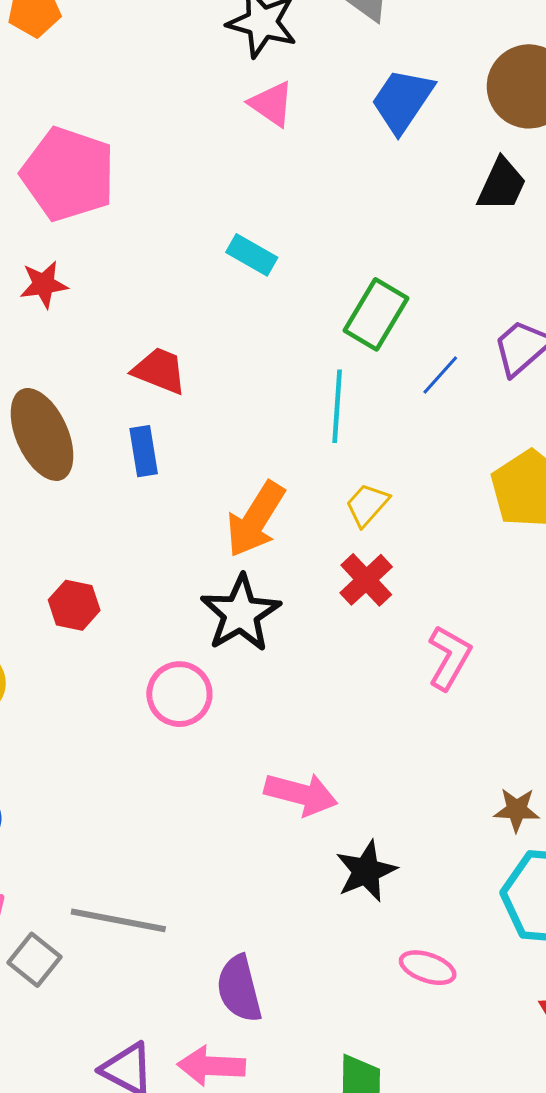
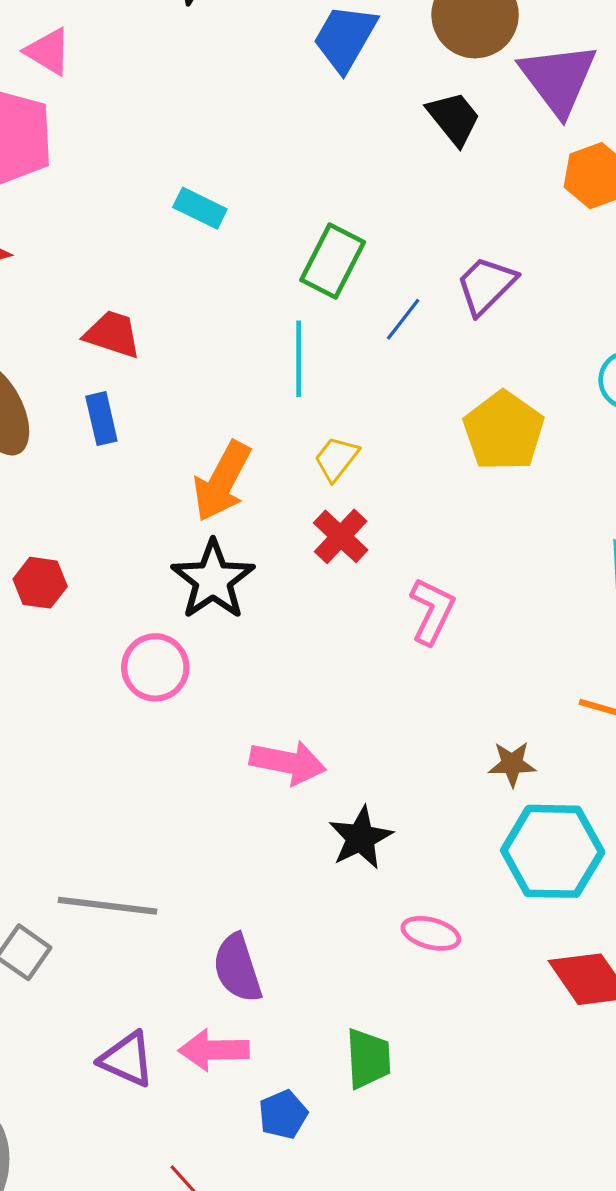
pink triangle: (272, 104) -> (48, 51), moved
black trapezoid: (502, 185) -> (454, 118), turned -60

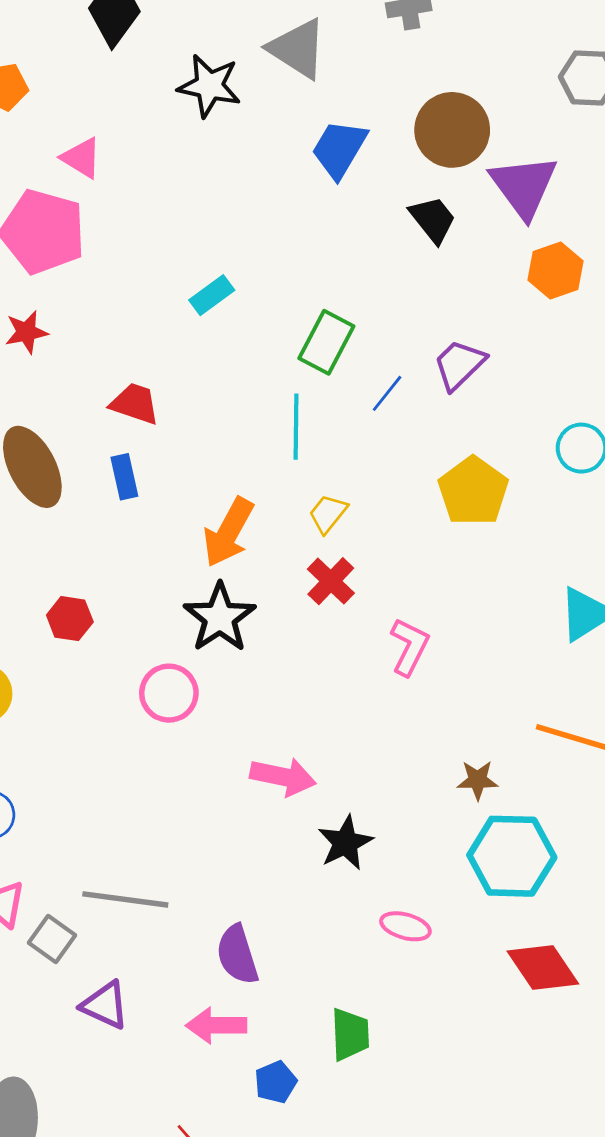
cyan rectangle: (200, 208) -> (212, 295), turned -63
purple triangle: (127, 1059) -> (105, 1005), moved

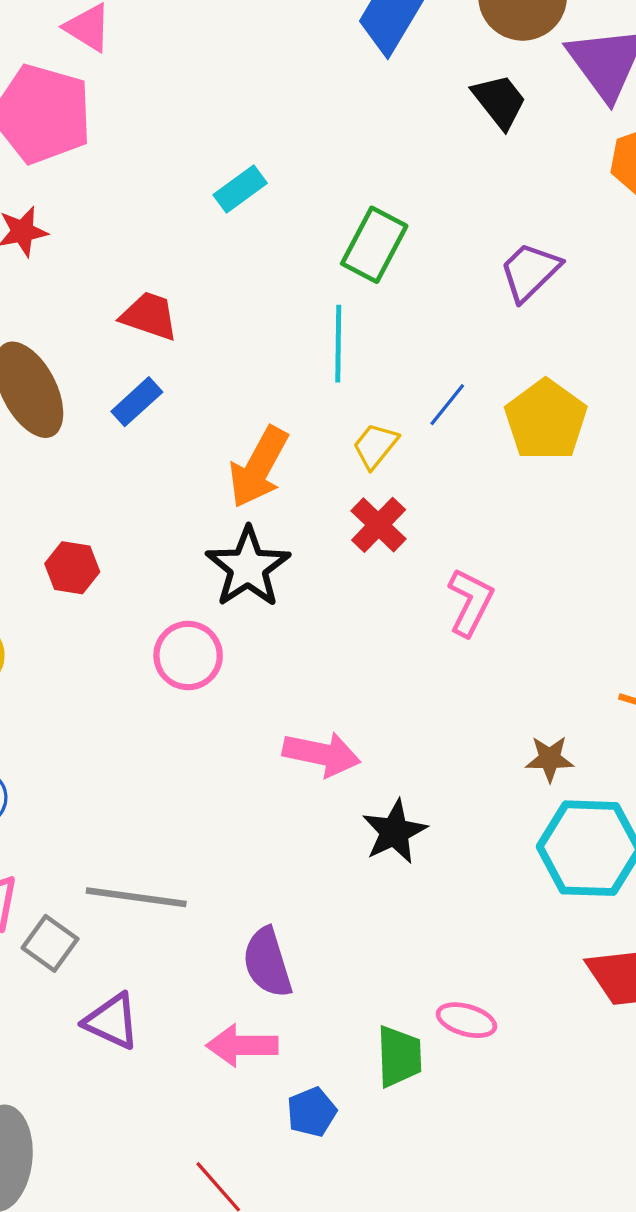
blue line: (387, 393) -> (447, 405), moved
blue rectangle: (124, 477) -> (137, 402), turned 60
pink ellipse: (405, 926) -> (466, 1020), moved

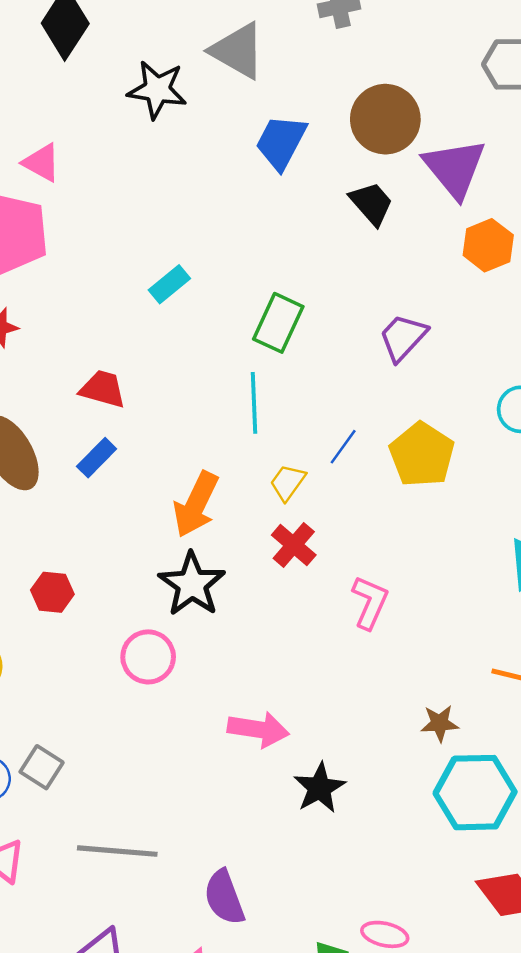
gray square: (50, 943) -> (42, 767), moved

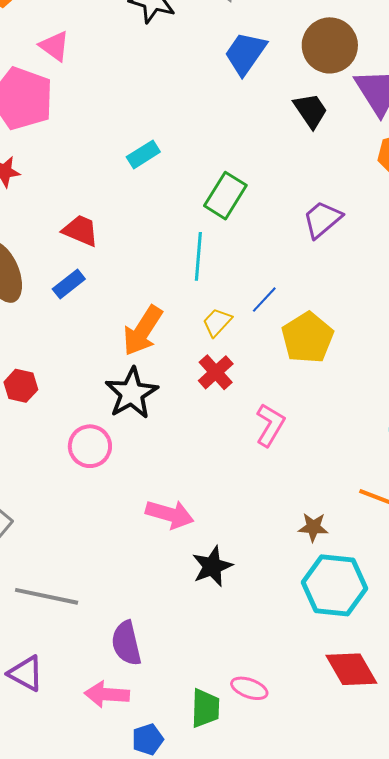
yellow pentagon: (422, 455) -> (307, 338), moved

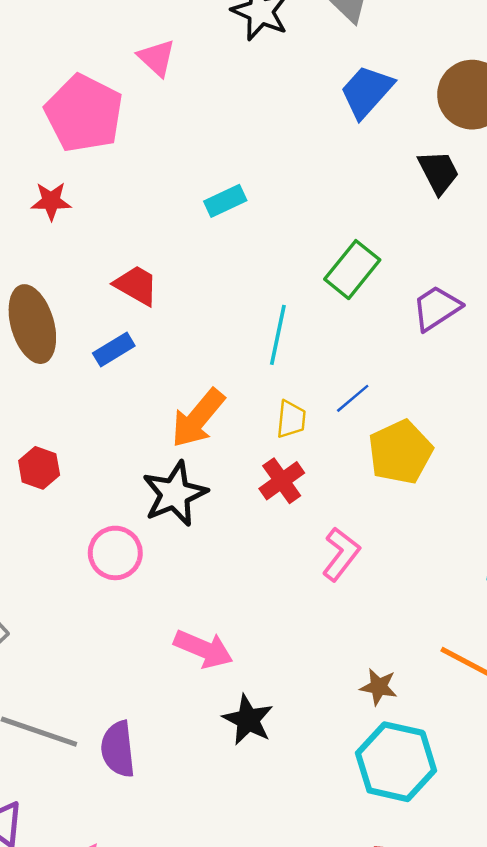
pink triangle: (54, 46) -> (157, 58), moved
green rectangle: (225, 196) -> (352, 270), moved
yellow trapezoid: (217, 322) -> (291, 419), turned 136
black star: (212, 566) -> (248, 720), turned -30
purple semicircle: (126, 643) -> (118, 749), moved

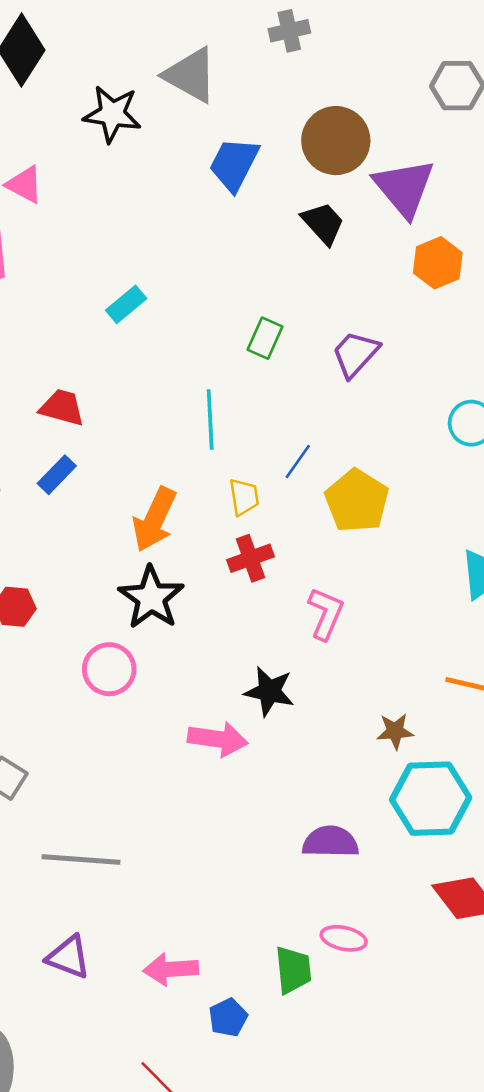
green rectangle: (352, 270) -> (265, 338), size x0.7
red cross: (282, 481) -> (250, 558), turned 30
black star: (248, 720) -> (269, 691), moved
purple semicircle: (118, 749) -> (330, 842), moved, turned 112

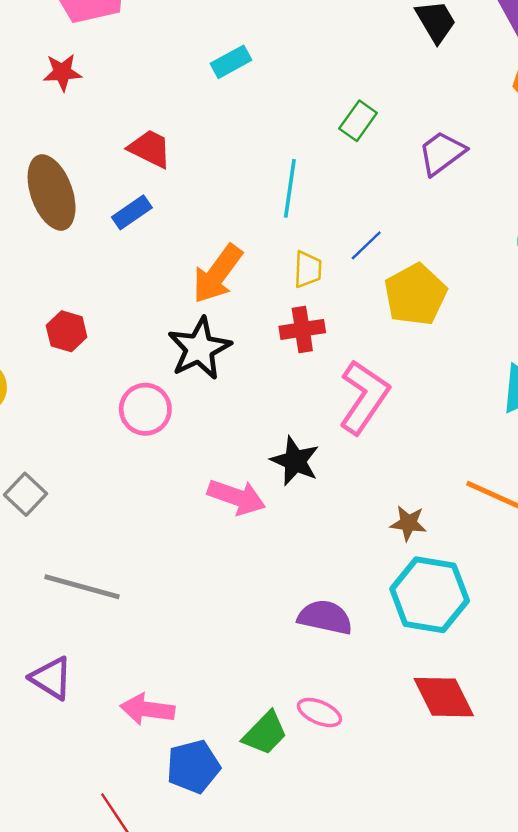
pink L-shape: (326, 614) -> (364, 397), size x1.4
green trapezoid: (293, 970) -> (265, 733), turned 39
blue pentagon: (228, 1017) -> (193, 767), size x1.4

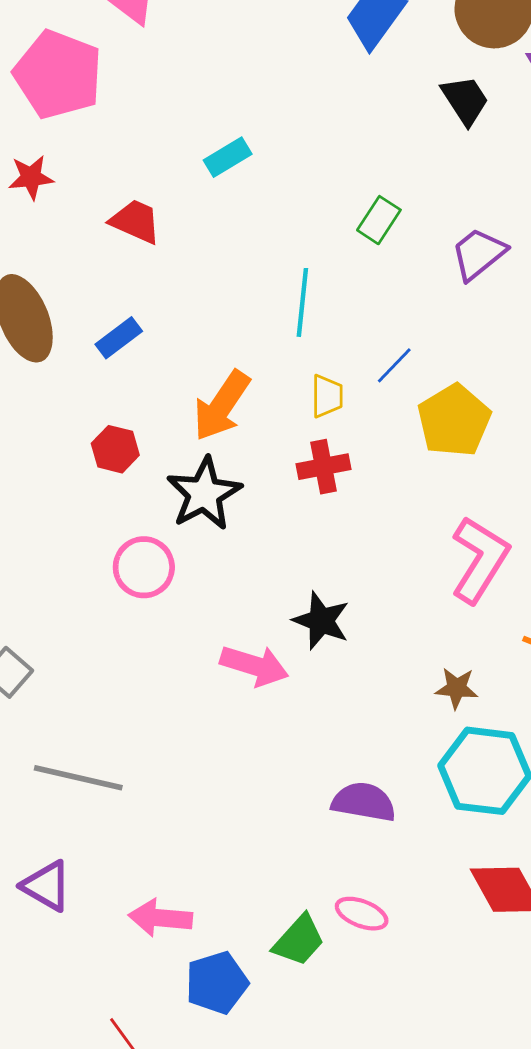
red trapezoid: (150, 149) -> (135, 221), moved
red hexagon: (67, 331) -> (115, 449), moved
pink L-shape: (364, 397) -> (480, 560), moved

